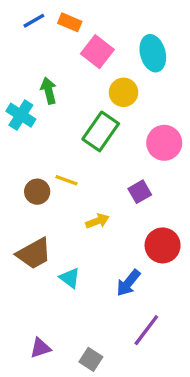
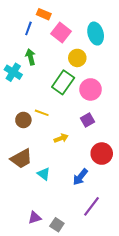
blue line: (34, 21) -> (28, 28), moved, turned -40
pink circle: (164, 143) -> (91, 89), moved
purple triangle: (40, 348) -> (35, 218), moved

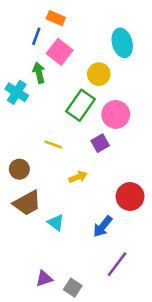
pink square: (61, 33) -> (60, 52), moved
brown circle: (23, 120) -> (19, 169), moved
purple square: (87, 120) -> (100, 143), moved

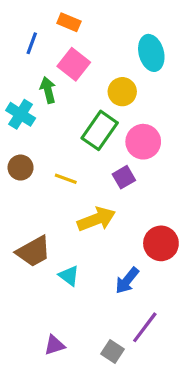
blue line: (36, 36) -> (32, 43), moved
brown circle: (19, 169) -> (21, 168), moved
yellow arrow: (78, 177) -> (96, 219), size x1.6
gray square: (73, 288) -> (113, 352), moved

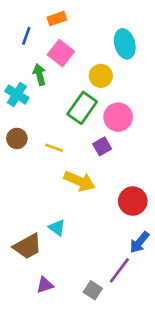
orange rectangle: (69, 22) -> (57, 19), turned -42
yellow arrow: (96, 219) -> (79, 181), turned 44
brown trapezoid: (33, 251) -> (28, 246), moved
blue arrow: (127, 281) -> (139, 242), moved

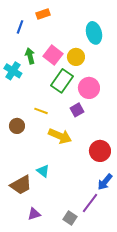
pink square: (61, 53) -> (53, 55), moved
brown circle: (17, 138) -> (17, 126), moved

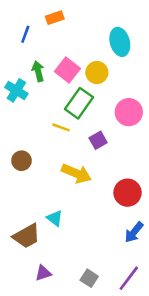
pink circle: (89, 88) -> (129, 112), moved
yellow line: (41, 111) -> (61, 127), moved
purple line: (90, 203) -> (129, 278), moved

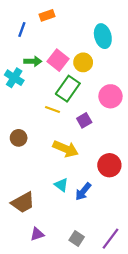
green arrow: (38, 71) -> (33, 61), turned 105
cyan triangle: (55, 218) -> (61, 185), moved
blue arrow: (134, 232) -> (83, 191), moved

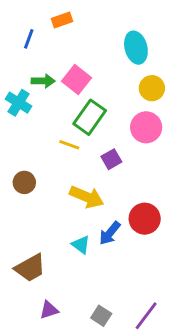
yellow circle: (83, 62) -> (152, 88), moved
blue arrow: (83, 191) -> (110, 233), moved

